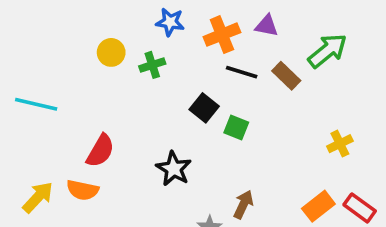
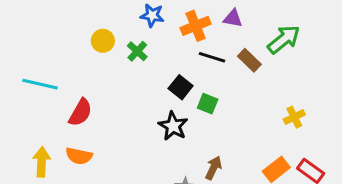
green cross: (152, 65) -> (137, 51), turned -30
red semicircle: (100, 151) -> (80, 113), moved
black star: (174, 169) -> (173, 126), moved
yellow arrow: (38, 197) -> (42, 162), turned -40

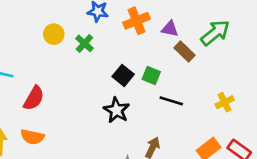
purple triangle: (233, 18) -> (170, 29), moved
black line: (212, 57) -> (171, 101), moved
green square: (208, 104) -> (151, 75), moved

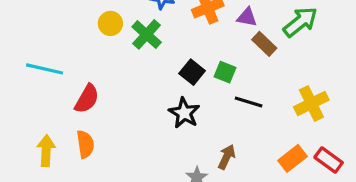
green cross: (84, 43) -> (147, 34), size x1.4
yellow cross: (225, 102) -> (311, 103), size x1.5
orange semicircle: (32, 137) -> (85, 144), turned -110

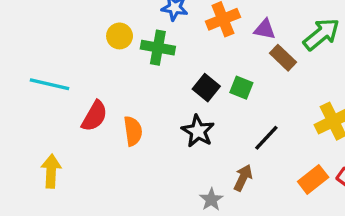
green cross: (147, 34) -> (158, 48), turned -32
black line: (249, 102) -> (266, 138), moved, turned -64
orange semicircle: (85, 144) -> (133, 131), moved

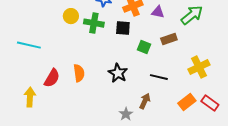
brown rectangle: (283, 58) -> (169, 39), moved, turned -63
black square: (206, 88) -> (123, 28), moved, turned -35
red semicircle: (94, 116) -> (52, 78), moved
black line: (266, 138) -> (159, 77), turned 60

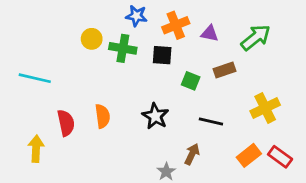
red semicircle: (52, 78) -> (66, 123), turned -42

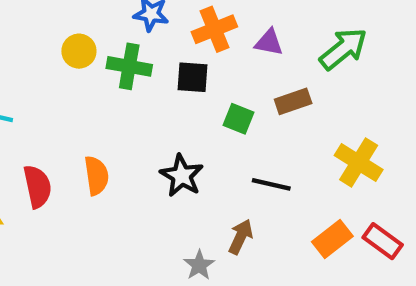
yellow cross: (265, 108) -> (359, 163), turned -32

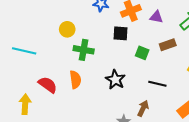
yellow circle: (79, 51) -> (67, 29), moved
green cross: (129, 66) -> (84, 50), moved
red semicircle: (37, 187) -> (48, 85), turned -42

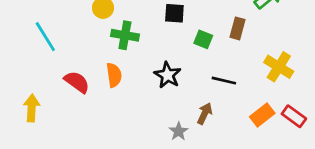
brown rectangle: (168, 45) -> (238, 28), turned -56
cyan line: (24, 51) -> (45, 37), turned 45
yellow arrow: (25, 104) -> (32, 108), moved

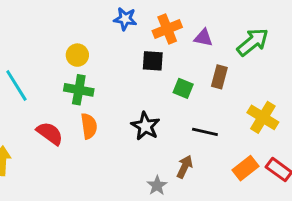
green cross: (125, 35) -> (79, 90), moved

